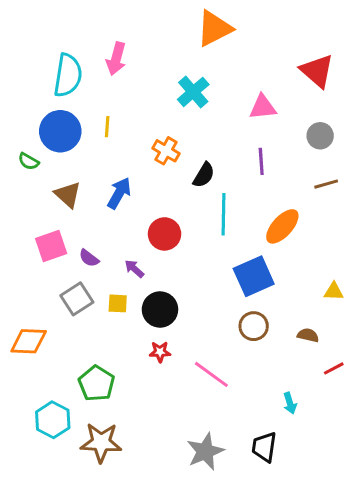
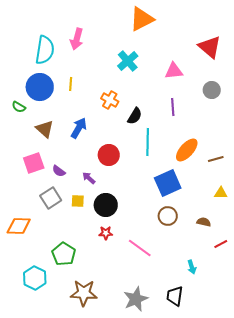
brown line: (326, 184) -> (216, 159), moved
brown star: (101, 442) -> (84, 293), moved

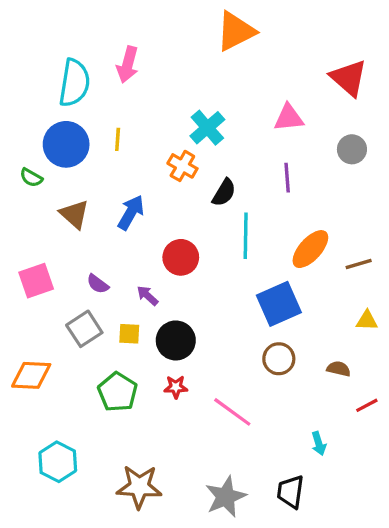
cyan cross: (128, 61) -> (207, 128), moved
pink square: (34, 163) -> (36, 281), moved
green pentagon: (64, 254) -> (118, 392), moved

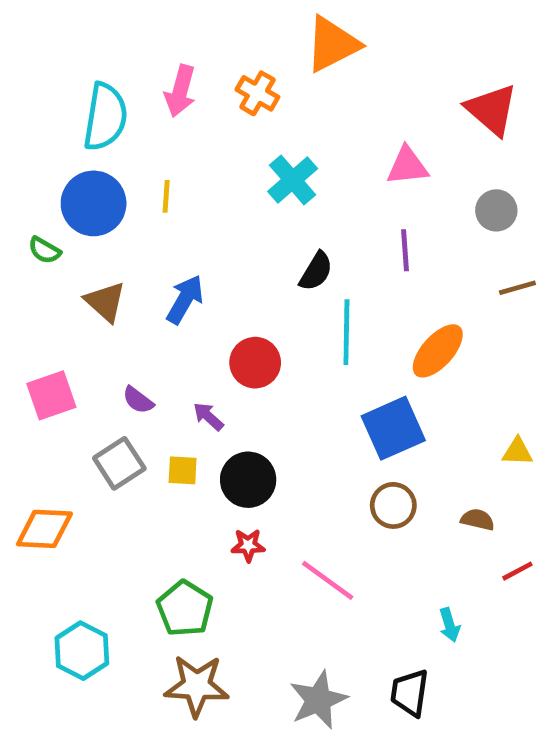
orange cross: (182, 166) -> (257, 93), moved
brown line: (359, 264) -> (517, 288), moved
green pentagon: (118, 392) -> (185, 609), moved

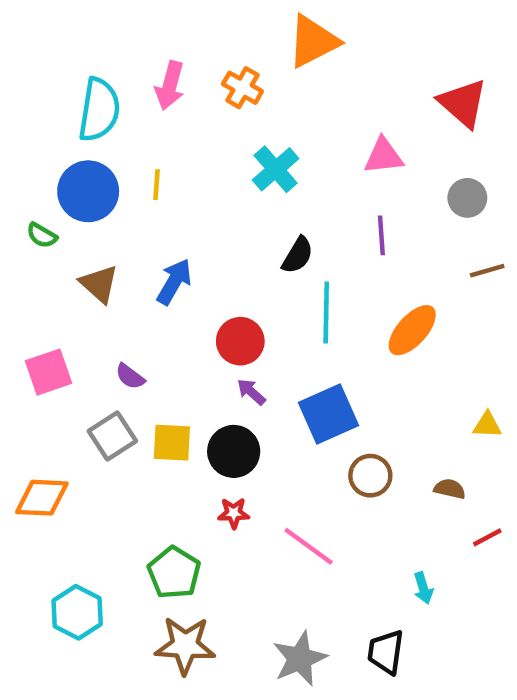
purple arrow: (208, 416) -> (251, 392), moved
blue square: (393, 428) -> (328, 414), moved
yellow square: (183, 470) -> (172, 443), size x1.4

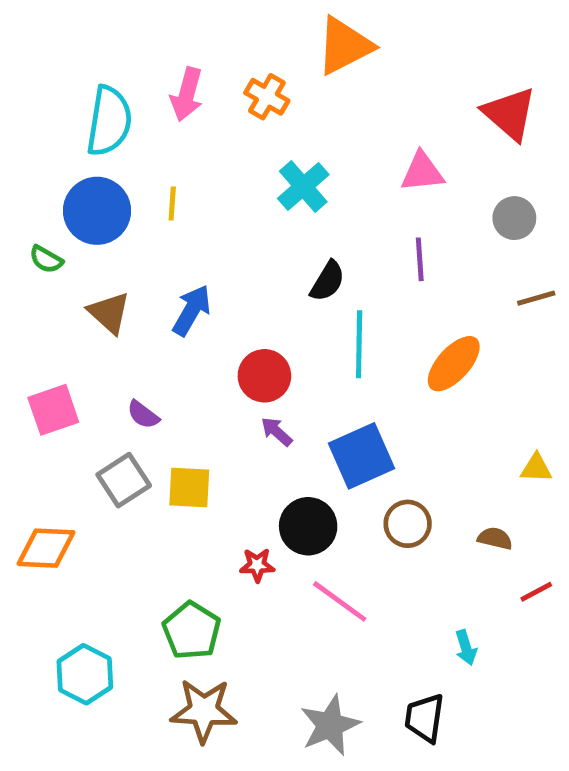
black circle: (234, 451) -> (308, 526), moved

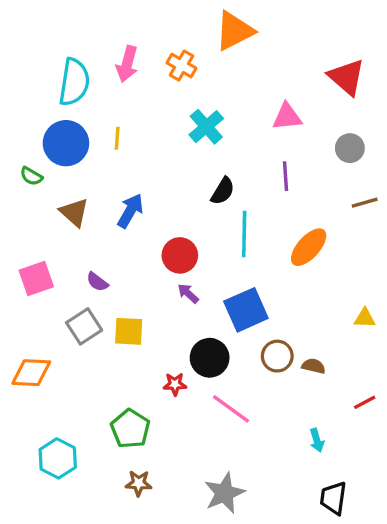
brown semicircle: (495, 538) -> (314, 366), moved
brown star: (204, 711) -> (139, 483), size x0.6
black trapezoid: (425, 718) -> (333, 498), moved

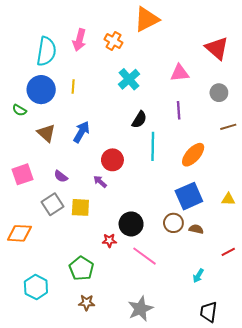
purple arrow: (188, 293) -> (100, 182), moved
blue square: (246, 310) -> (189, 196), moved
cyan arrow: (317, 440) -> (198, 276), turned 48

